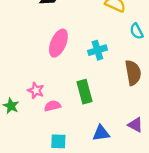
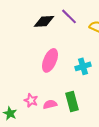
pink semicircle: (52, 106) -> (50, 104), moved

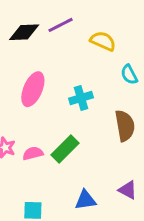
purple line: (69, 16) -> (61, 25), turned -72
green rectangle: (72, 101) -> (65, 149), turned 60

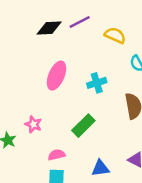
pink semicircle: (33, 153) -> (57, 155), moved

